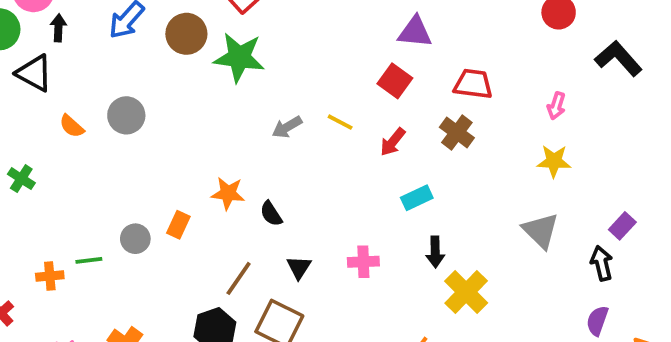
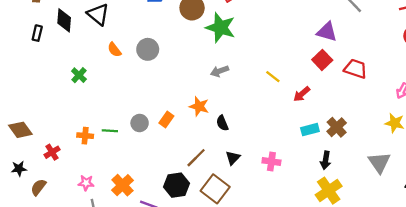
red square: (395, 81) -> (322, 60), moved
gray arrow: (287, 127) -> (220, 71), moved
brown cross: (457, 133) -> (337, 127), moved
black arrow: (435, 252) -> (326, 160), moved

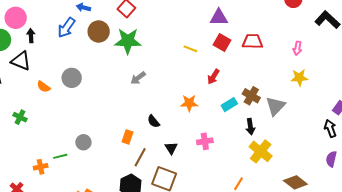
yellow line: (273, 77) -> (190, 49), moved
orange star: (199, 106) -> (189, 103), moved
orange rectangle: (166, 120) -> (127, 137), moved
gray triangle: (379, 162) -> (275, 106), moved, turned 35

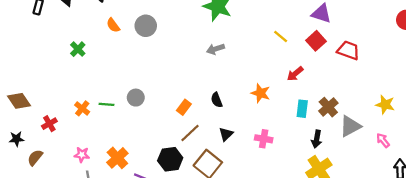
pink arrow: (297, 48) -> (383, 140), moved, turned 112
cyan rectangle: (229, 105) -> (302, 109), turned -70
orange cross: (41, 167) -> (82, 108), turned 32

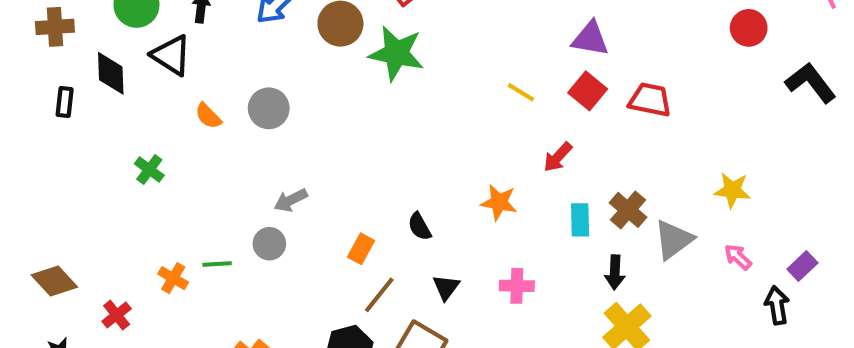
gray arrow: (215, 49) -> (291, 200), moved

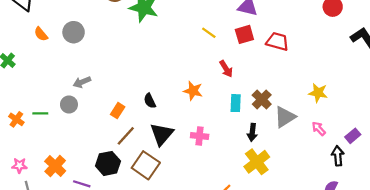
red square: (588, 91) -> (244, 34), turned 30
red arrow: (558, 157) -> (226, 69), turned -78
black triangle: (446, 287) -> (162, 134), size x1.6

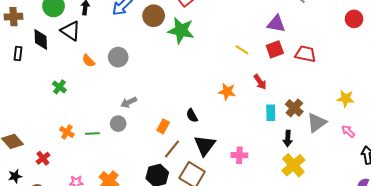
orange star: (193, 91) -> (227, 92), moved
orange cross: (16, 119) -> (67, 132), moved
pink cross: (200, 136) -> (239, 155), moved

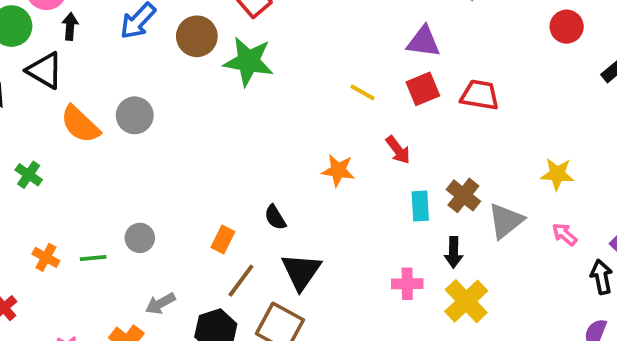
orange semicircle: (88, 61) -> (80, 124), size x1.6
gray arrow: (129, 102) -> (160, 303), moved
pink cross: (239, 155) -> (407, 284), moved

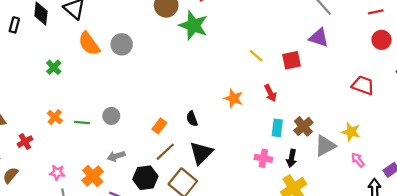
purple triangle: (424, 42) -> (319, 38), moved
red trapezoid: (480, 95) -> (363, 85), moved
yellow star: (557, 174) -> (351, 132), moved
pink cross: (407, 284) -> (263, 158), moved

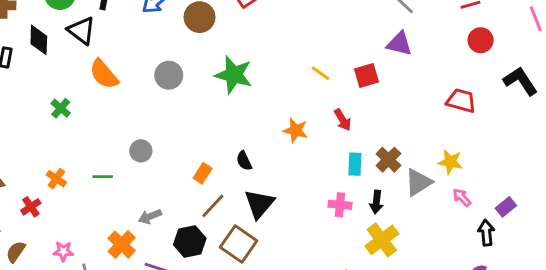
green star: (193, 25) -> (234, 75), moved
gray circle: (122, 44) -> (169, 75), moved
gray circle: (111, 116) -> (141, 151), moved
orange cross: (55, 117) -> (56, 179), moved
pink star: (57, 173) -> (63, 251), moved

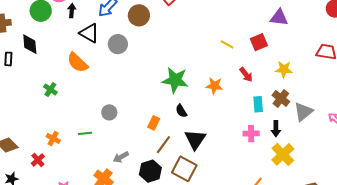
black triangle: (81, 30) -> (89, 33), moved
gray circle: (169, 75) -> (118, 44), moved
green star: (234, 75) -> (175, 80), moved
yellow star: (450, 162) -> (284, 69), moved

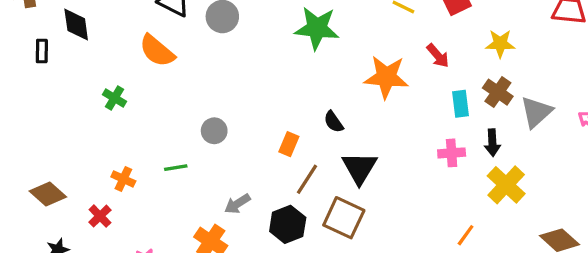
green star: (175, 80) -> (317, 28), moved
orange star: (214, 86) -> (386, 77), size x1.5

